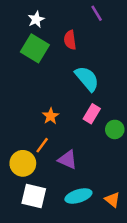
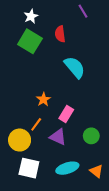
pink rectangle: (92, 114) -> (66, 114), moved
green circle: (115, 129) -> (91, 136), moved

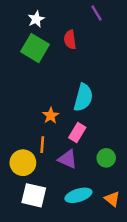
cyan semicircle: (75, 67) -> (83, 98), moved, turned 55
orange line: (36, 124) -> (42, 145), turned -32

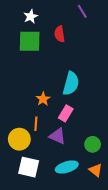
green square: (35, 48) -> (30, 41), turned -30
green circle: (106, 158) -> (93, 144), moved

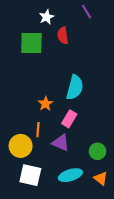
white star: (31, 16) -> (47, 17), moved

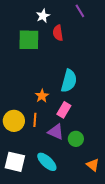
yellow circle: (21, 146) -> (14, 121), moved
green circle: (97, 151) -> (76, 139), moved
white square: (30, 175) -> (15, 162), moved
cyan ellipse: (70, 175) -> (47, 162), moved, turned 60

